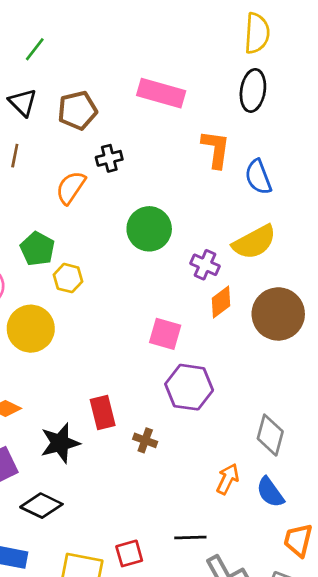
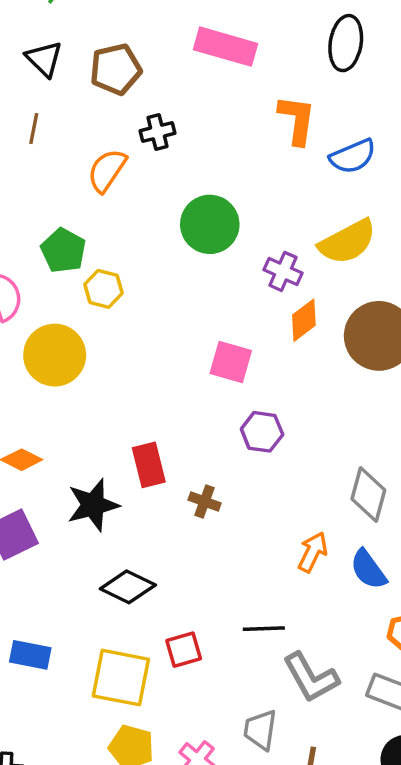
blue semicircle: (258, 177) -> (353, 156), turned -92
purple hexagon: (189, 387) -> (262, 432), size x0.7
black diamond: (41, 506) -> (128, 587), moved

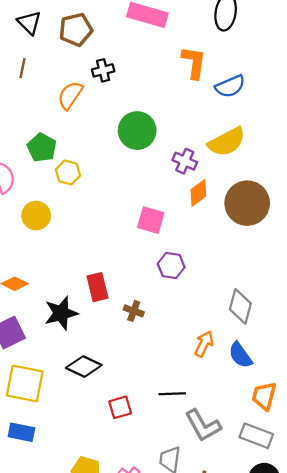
yellow circle: (55, 355) -> (36, 216), size x0.7
blue rectangle: (30, 655) -> (21, 432), moved
yellow square: (121, 678) -> (25, 384), moved

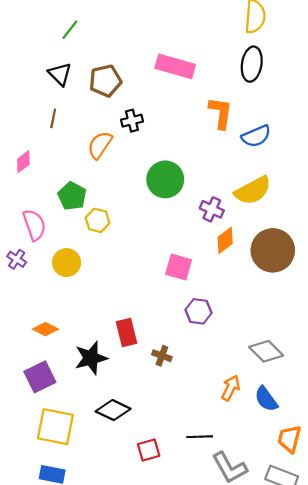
gray diamond: (240, 306) -> (266, 351), turned -60

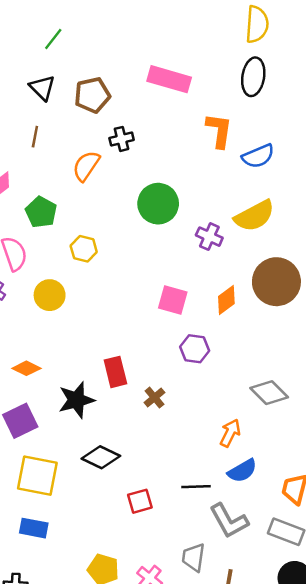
green pentagon: (72, 196) -> (41, 212), moved
orange diamond: (225, 240) -> (226, 300), moved
brown cross: (162, 356) -> (154, 398), turned 30
blue semicircle: (266, 399) -> (242, 471), moved, turned -84

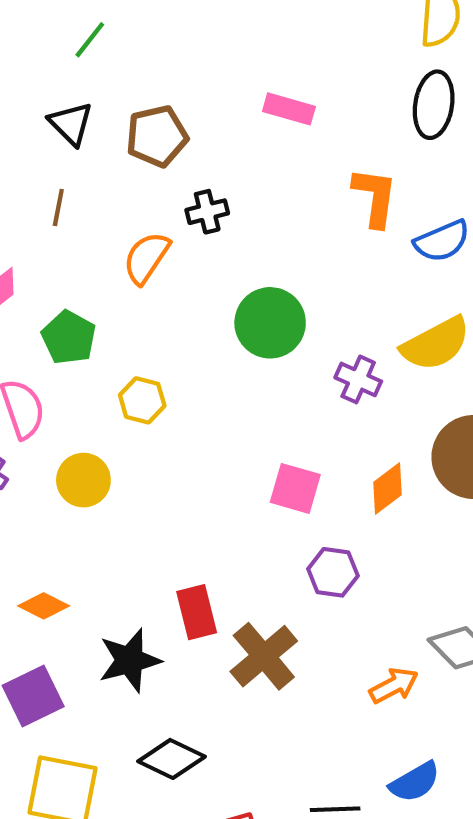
pink rectangle: (169, 79) -> (289, 109), size x0.7
brown cross: (154, 398) -> (264, 656), size x1.8
orange arrow: (230, 433) -> (394, 686), moved, turned 36

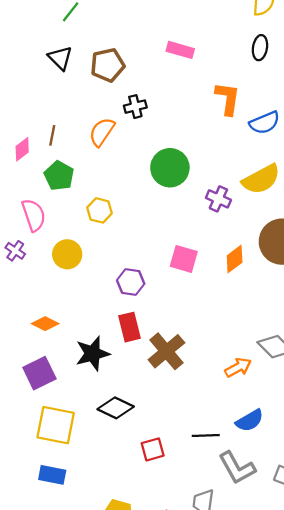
black ellipse: (434, 105) -> (260, 48), size x0.7
brown line: (58, 207) -> (52, 135), moved
purple hexagon: (333, 572) -> (131, 282), moved

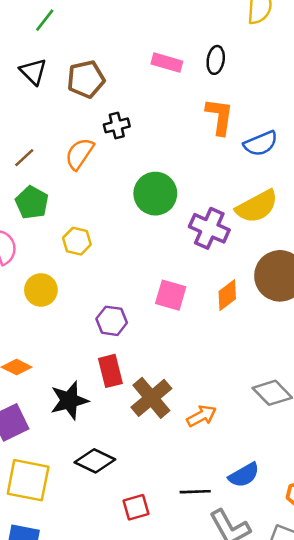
black ellipse: (260, 48) -> (216, 60), moved
brown line: (52, 135) -> (24, 158), turned 36
purple cross: (218, 199) -> (209, 228), size x1.4
orange arrow: (238, 367) -> (202, 416), moved

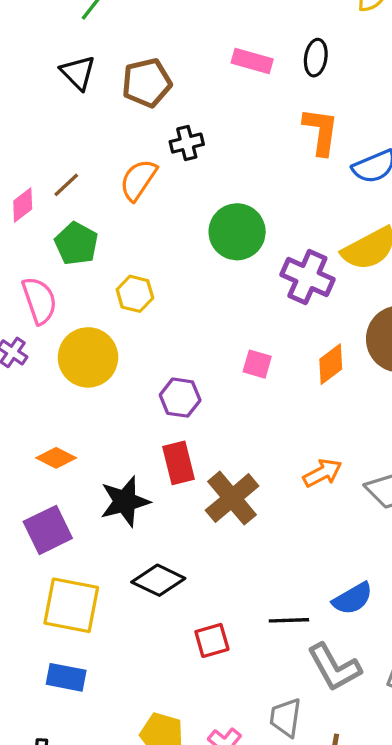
yellow circle: (41, 290) -> (88, 357), size x1.4
pink square: (171, 295) -> (257, 364), size x0.7
orange arrow: (202, 416) -> (322, 473), moved

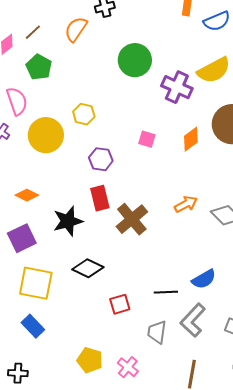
yellow hexagon: (135, 294) -> (84, 114), moved
gray L-shape: (334, 667) -> (193, 320), turned 72
blue rectangle: (66, 677) -> (33, 326), turned 35
gray trapezoid: (286, 717) -> (157, 332), moved

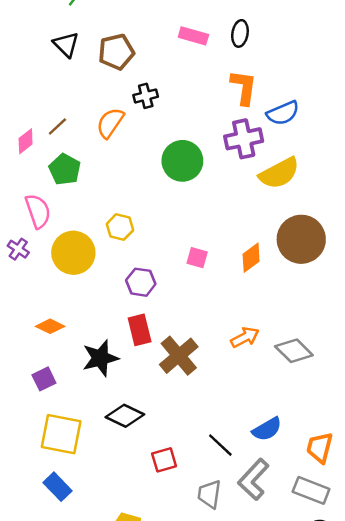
purple cross: (177, 87) -> (244, 139), moved, turned -36
purple square: (22, 238) -> (44, 379), size x0.7
black line: (166, 292) -> (220, 445), turned 45

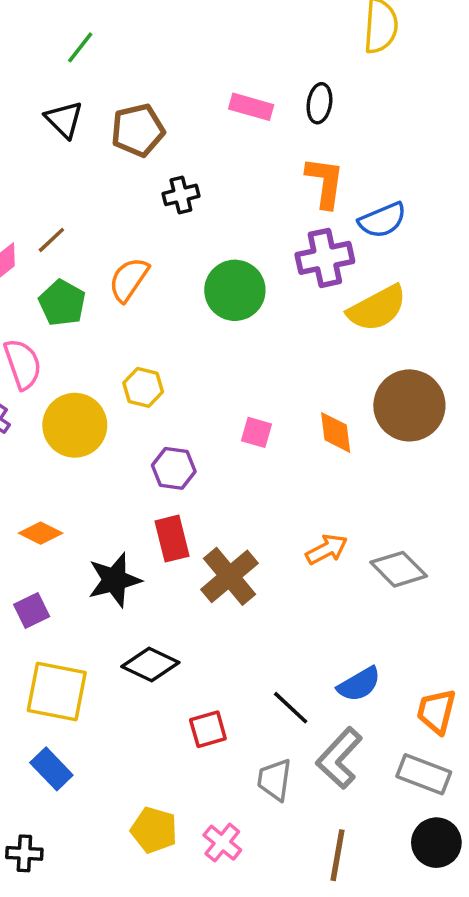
orange semicircle: (110, 123) -> (129, 280), moved
orange diamond: (251, 258) -> (336, 432), turned -60

